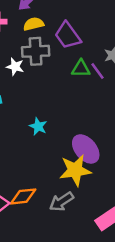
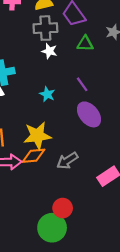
white star: (15, 67) -> (49, 51), moved
purple line: (97, 71) -> (82, 84), moved
yellow star: (75, 170) -> (37, 136), moved

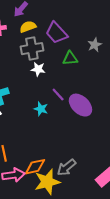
purple line: (82, 84) -> (58, 94), moved
purple ellipse: (89, 114) -> (80, 105), moved
yellow star: (37, 136) -> (47, 182), moved

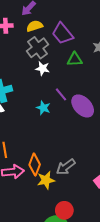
gray cross: (32, 49) -> (38, 48), turned -30
orange diamond: (35, 167) -> (35, 165), turned -60
yellow star: (47, 182) -> (46, 180), size x0.7

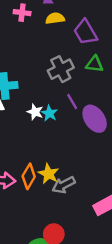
gray cross: (38, 48) -> (61, 69), moved
white star: (43, 68) -> (35, 112), moved
yellow star: (46, 180) -> (49, 174), moved, turned 30

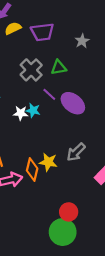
purple trapezoid: (85, 32) -> (42, 32), turned -50
green triangle: (94, 64) -> (59, 67), moved
gray arrow: (64, 185) -> (76, 152), moved

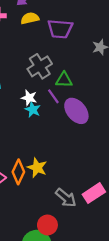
green triangle: (59, 67) -> (64, 80), moved
white star: (21, 113) -> (29, 98), moved
gray arrow: (76, 152) -> (66, 198), moved, turned -108

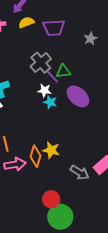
purple line: (53, 96) -> (53, 77), moved
white star: (29, 98) -> (45, 90), moved
cyan star: (33, 110) -> (50, 102), moved
red circle: (47, 225) -> (51, 199), moved

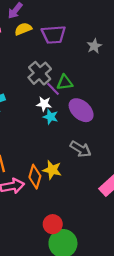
gray arrow: (80, 172) -> (81, 149), moved

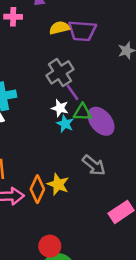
yellow semicircle: (23, 29) -> (59, 28), moved
green triangle: (65, 83) -> (83, 112), moved

